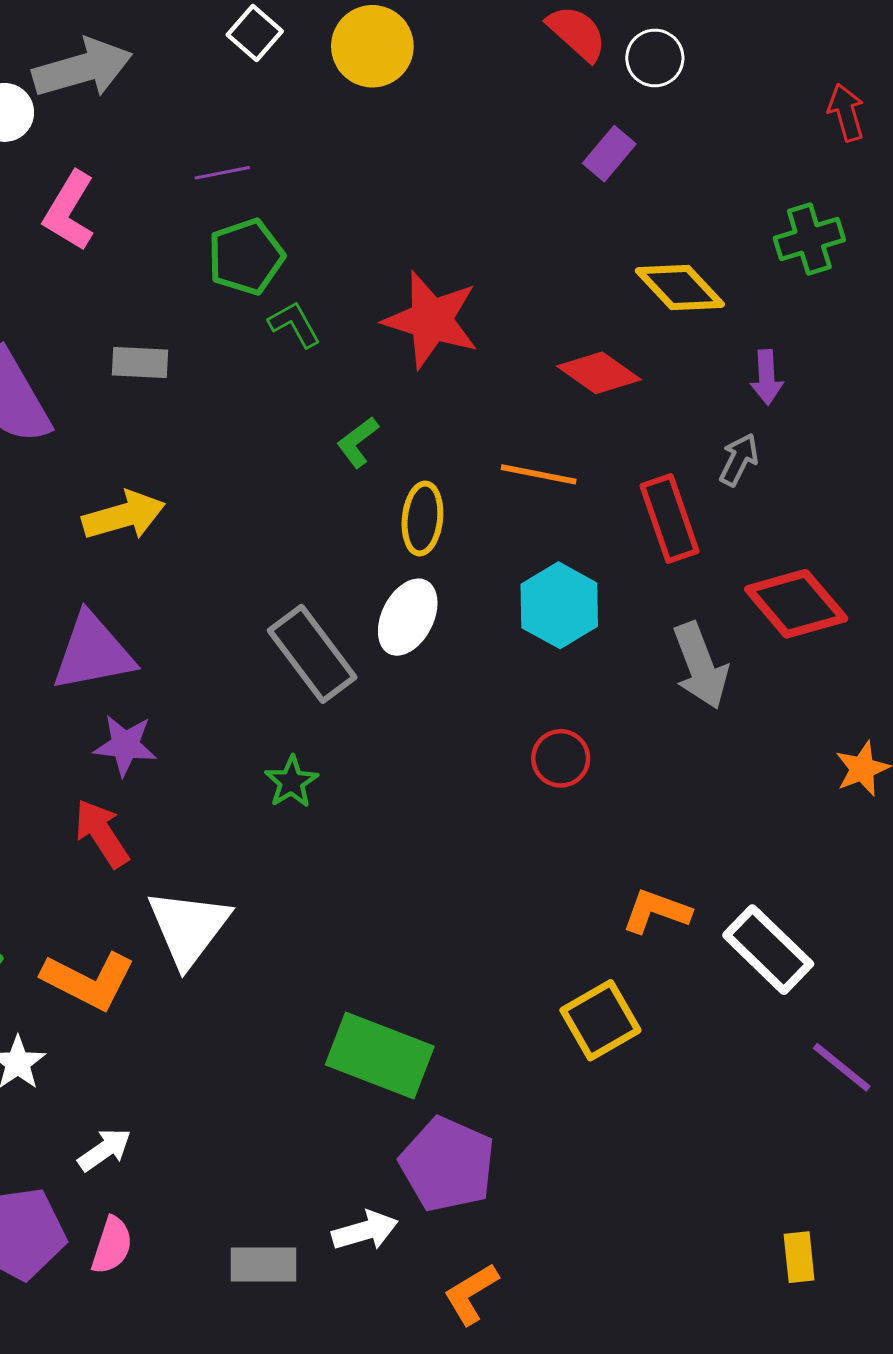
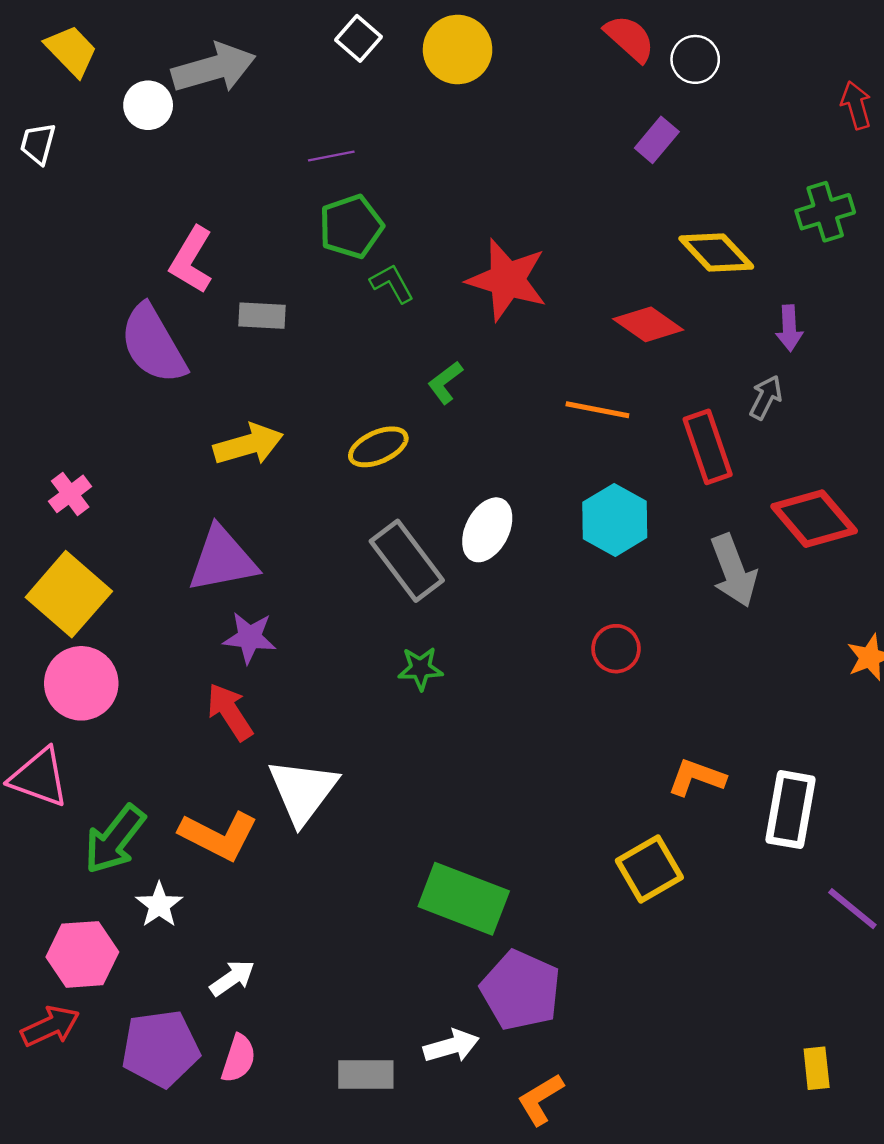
pink L-shape: (69, 211) -> (191, 260), moved
yellow ellipse: (422, 519) -> (378, 447), moved, turned 60
green star: (291, 782) -> (420, 668), moved, turned 30
white rectangle: (768, 950) -> (791, 810), turned 56

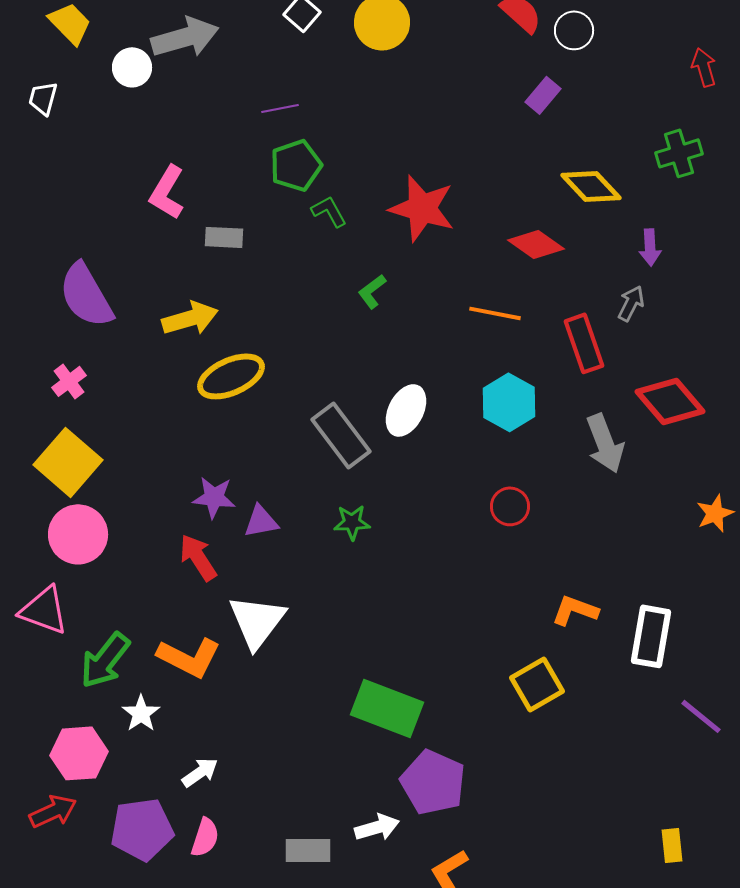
purple semicircle: (153, 344) -> (86, 295), moved
yellow arrow: (248, 444) -> (190, 318), moved
yellow ellipse: (378, 447) -> (231, 376), moved, size x1.4
purple triangle: (222, 560) -> (261, 521), moved, size x0.6

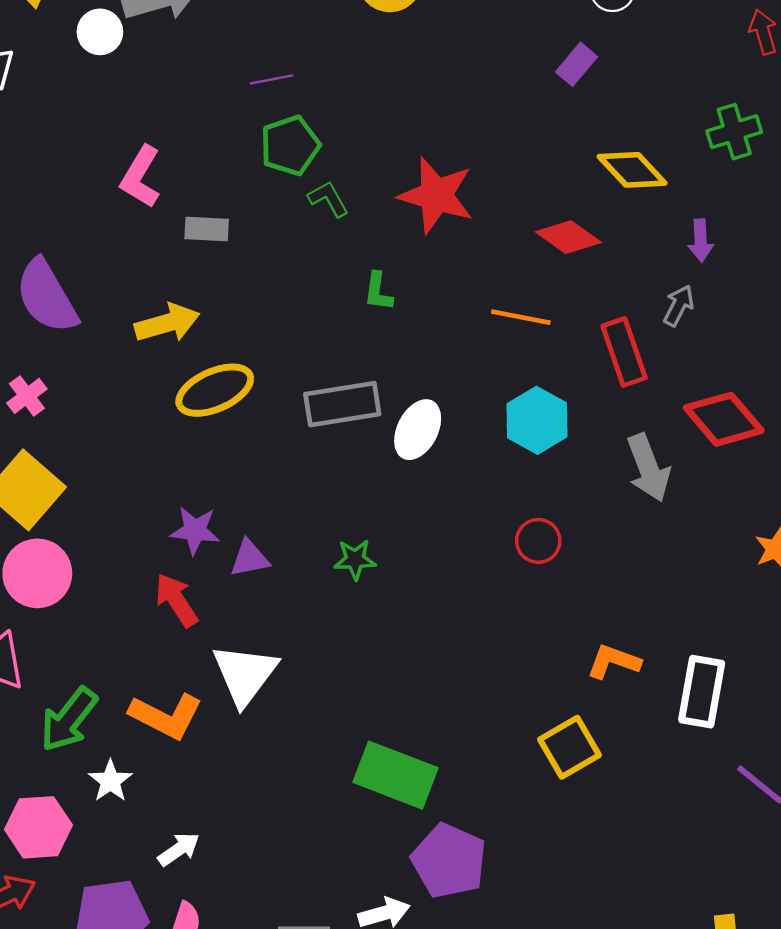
green L-shape: (372, 291) -> (378, 292), turned -45
gray rectangle: (341, 435) -> (342, 404), moved, turned -62

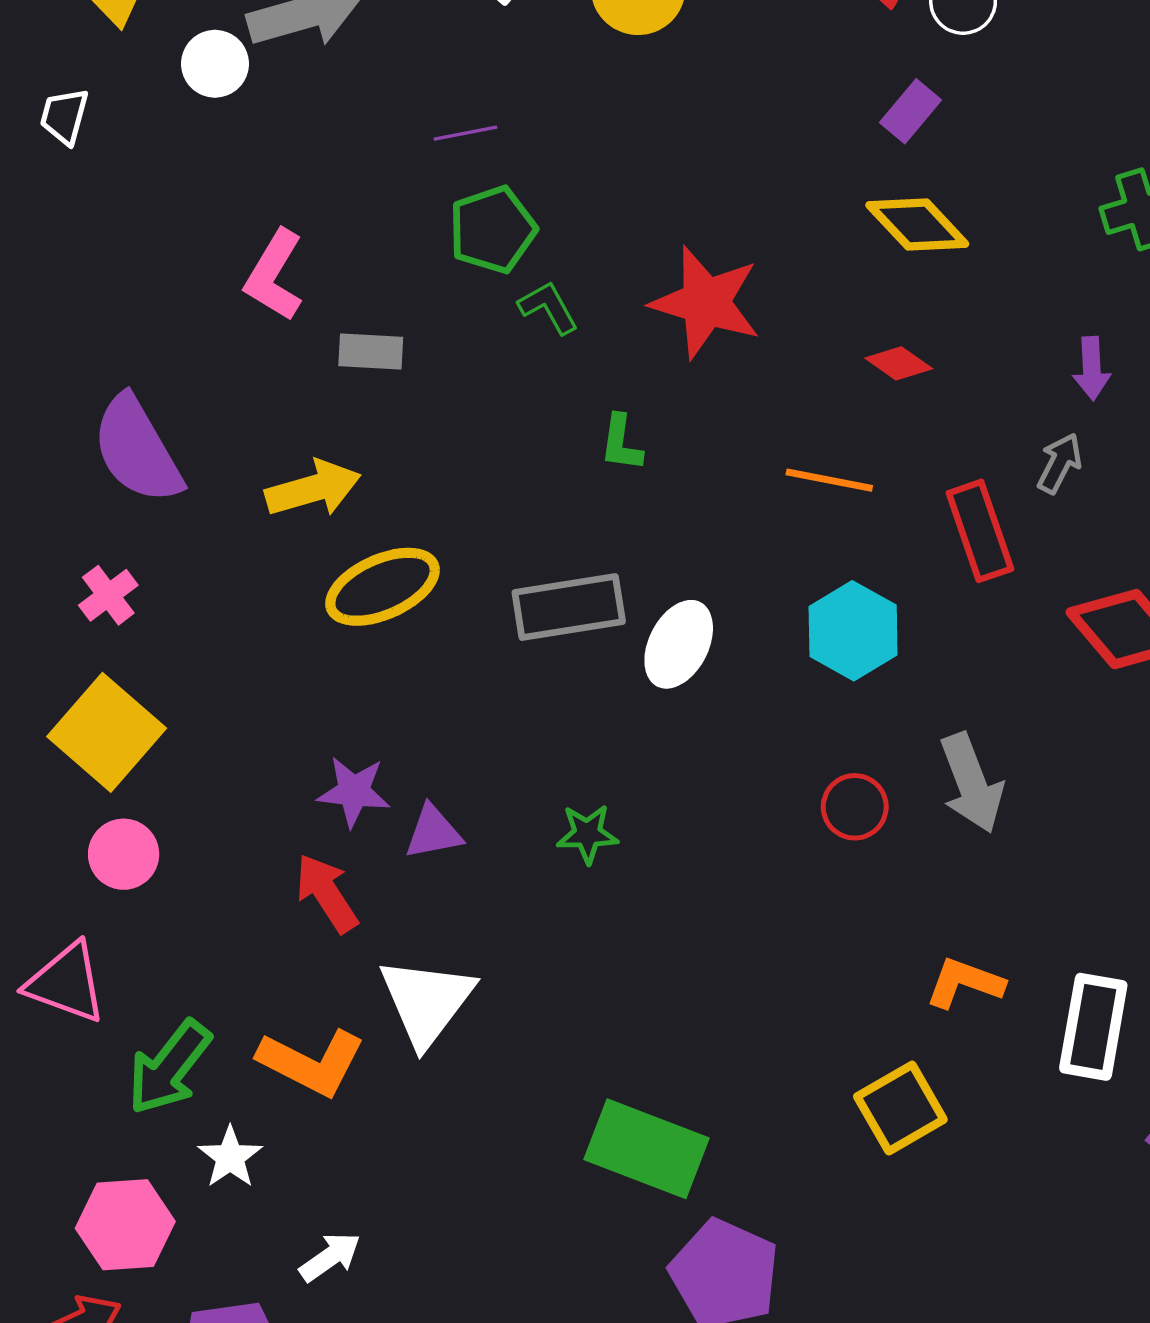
yellow diamond: (632, 170) -> (917, 225), moved
red diamond: (568, 237) -> (899, 363), size x0.7
gray arrow: (648, 468) -> (972, 783), moved
pink circle: (37, 573) -> (124, 854), size x0.7

